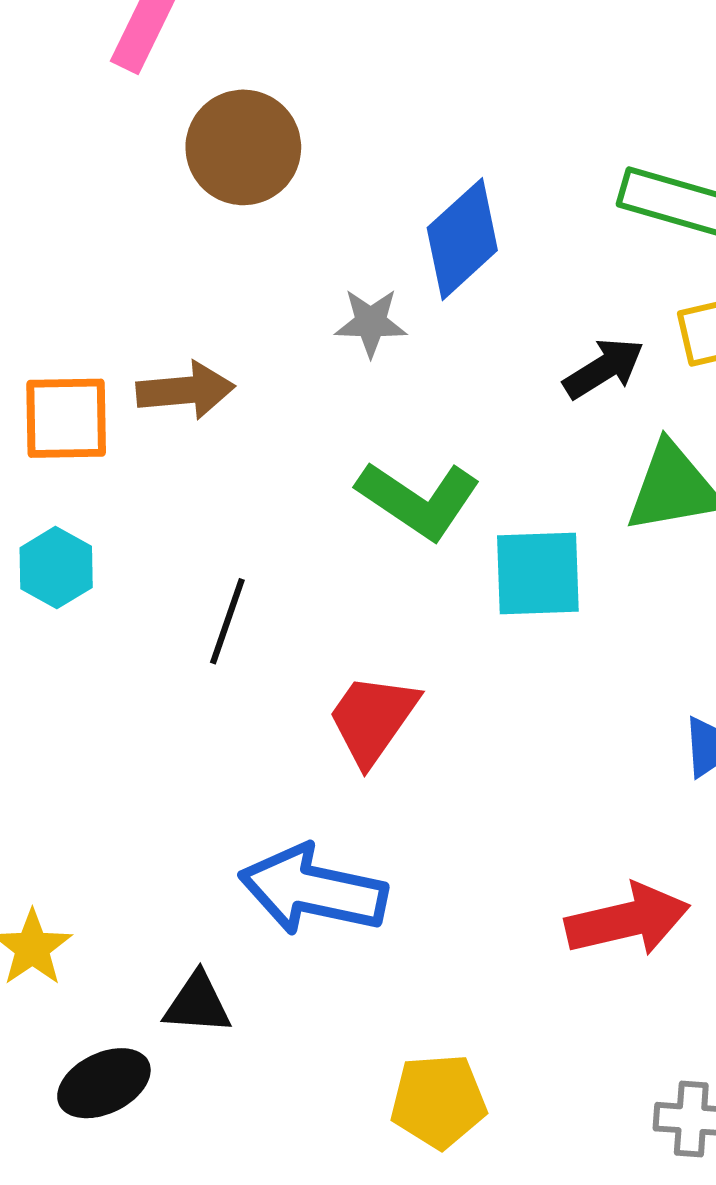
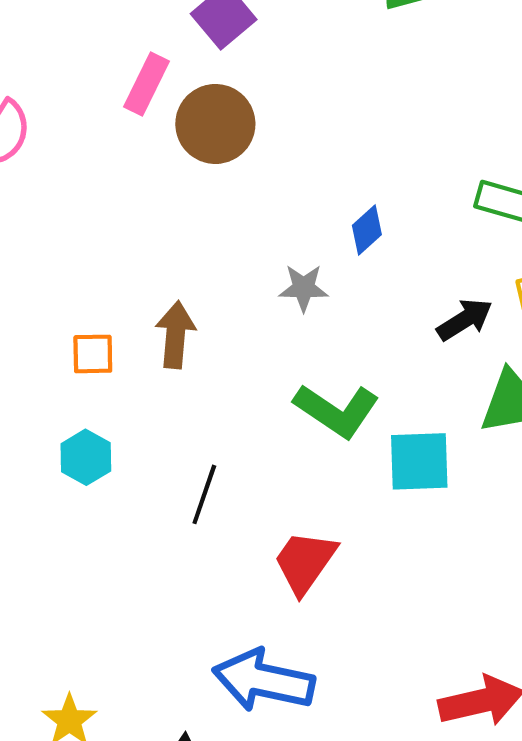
brown circle: (243, 147) -> (215, 124), moved
blue diamond: (462, 239) -> (367, 230), size x0.6
brown arrow: (186, 390) -> (175, 335), turned -80
orange square: (66, 418) -> (93, 354), size x0.7

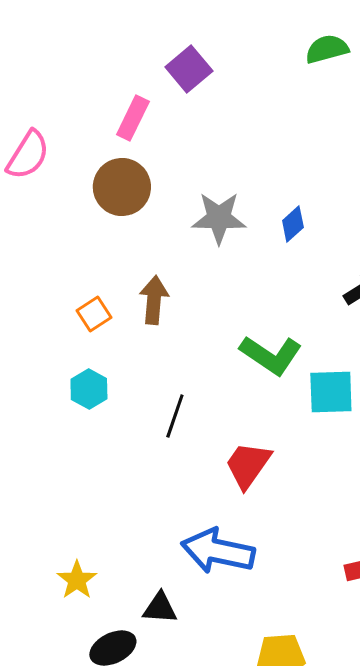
brown circle: (215, 124) -> (122, 187), moved
gray star: (304, 288) -> (219, 218), moved, size x1.5
orange square: (93, 354) -> (94, 314), turned -32

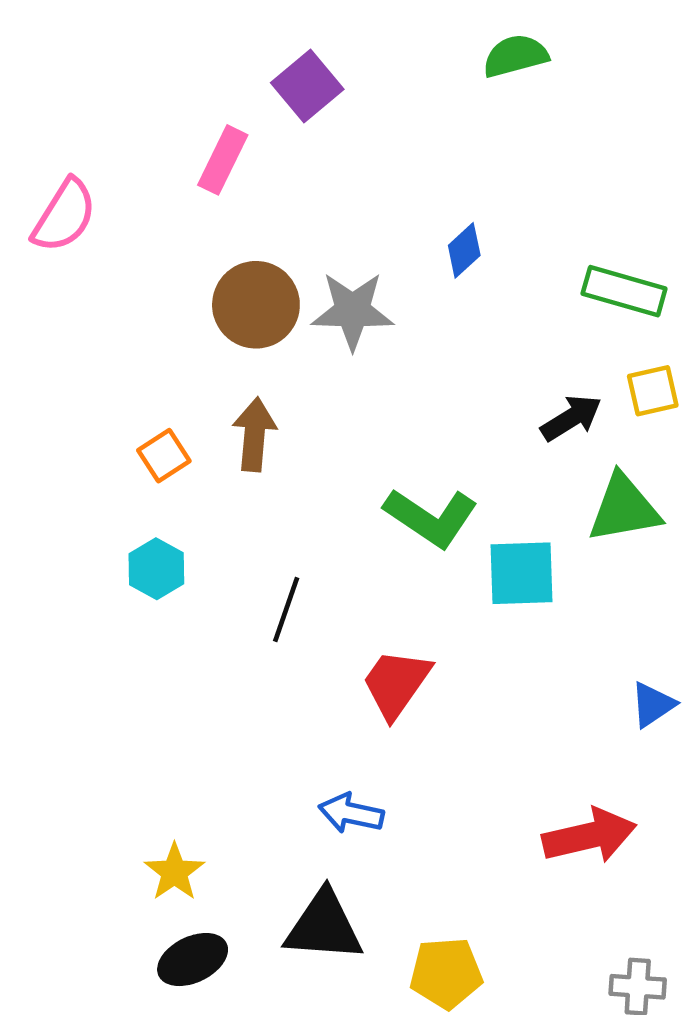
brown circle: (122, 187) -> (256, 305), moved
blue diamond: (293, 224) -> (464, 250), moved
blue arrow: (218, 551) -> (351, 813), size x0.6
yellow star: (77, 580) -> (174, 872), moved
black triangle: (160, 608) -> (324, 926), moved, size x1.5

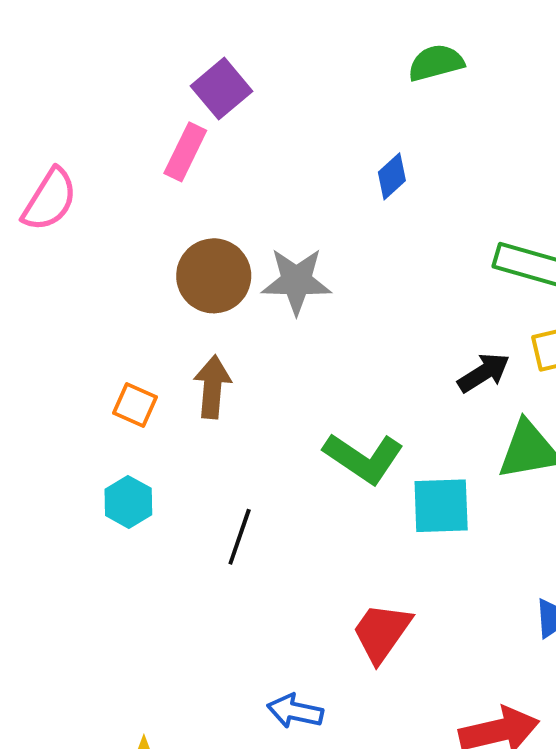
purple square: (307, 86) -> (221, 89), moved
blue diamond: (464, 250) -> (392, 176), moved
orange square: (164, 456) -> (135, 405), turned -33
red trapezoid: (396, 683) -> (382, 632), moved

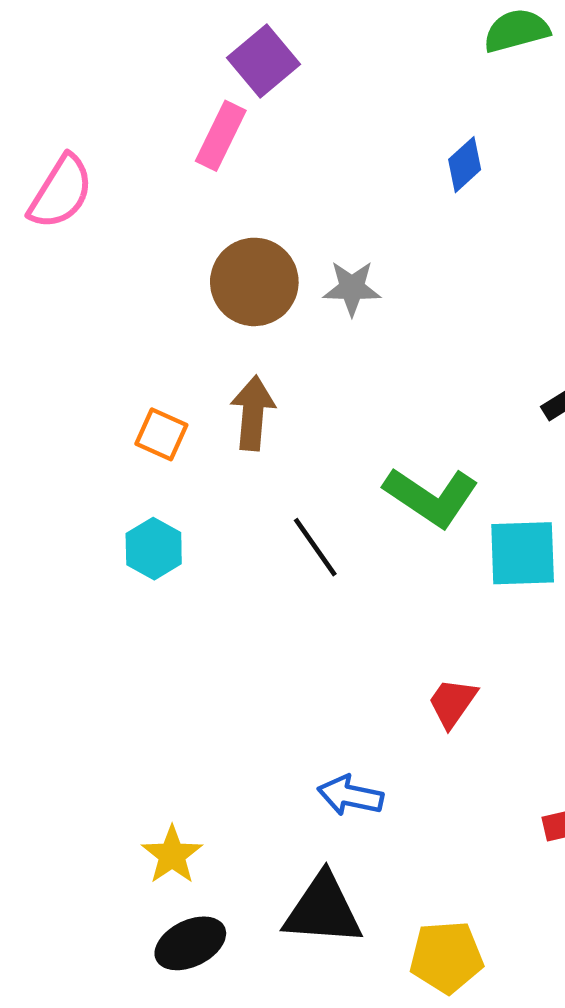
gray star: (296, 281) -> (352, 288), size x0.7
black line: (240, 537) -> (315, 547), moved, turned -54
red trapezoid: (382, 632) -> (452, 703), size x0.7

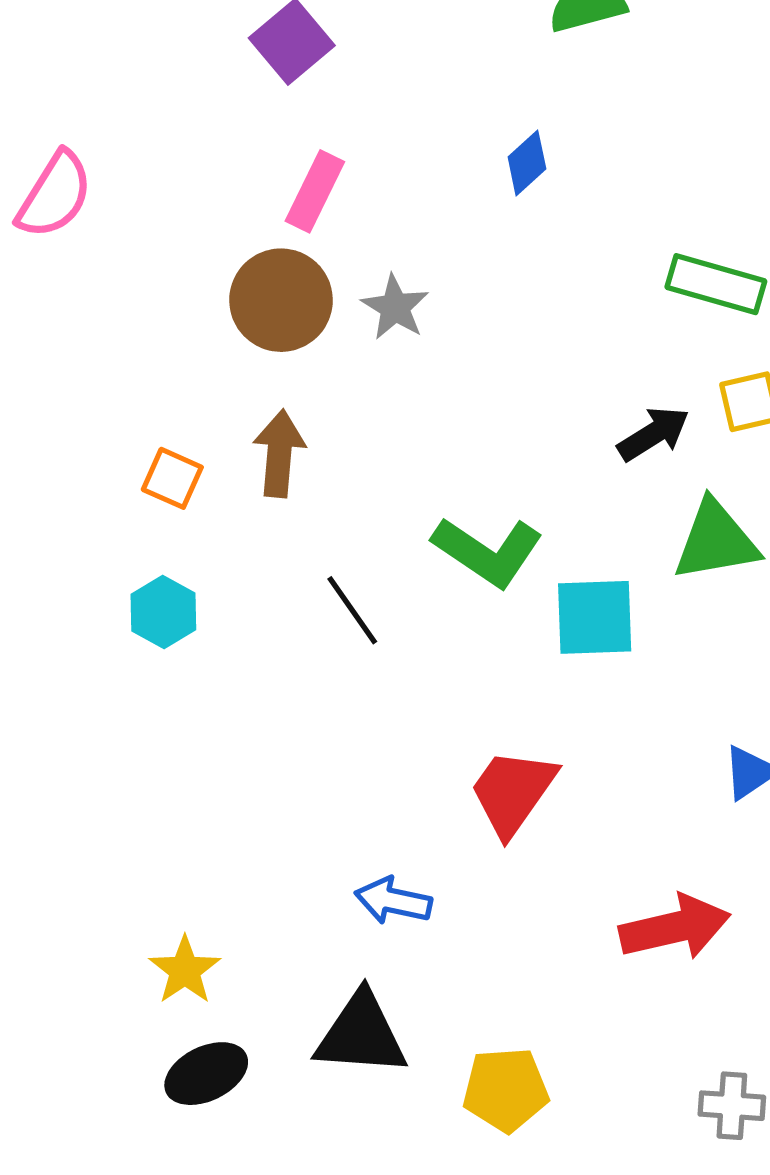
pink rectangle: (221, 136) -> (315, 191), moved
gray star: (352, 288) -> (395, 307), turned 30
red trapezoid: (452, 703) -> (513, 792), size x1.5

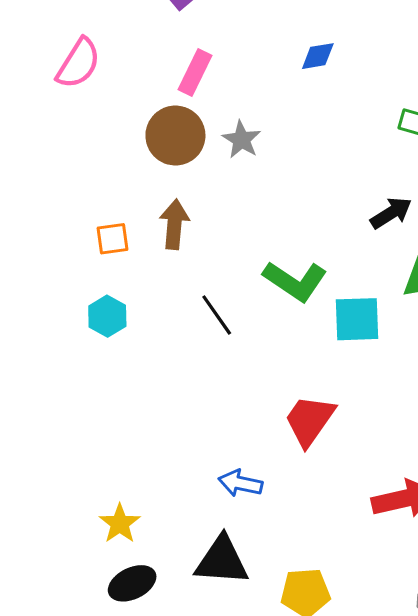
blue diamond: (527, 163) -> (318, 56), turned 33
pink semicircle: (55, 195) -> (78, 63), moved
orange square: (172, 478) -> (112, 239), turned -32

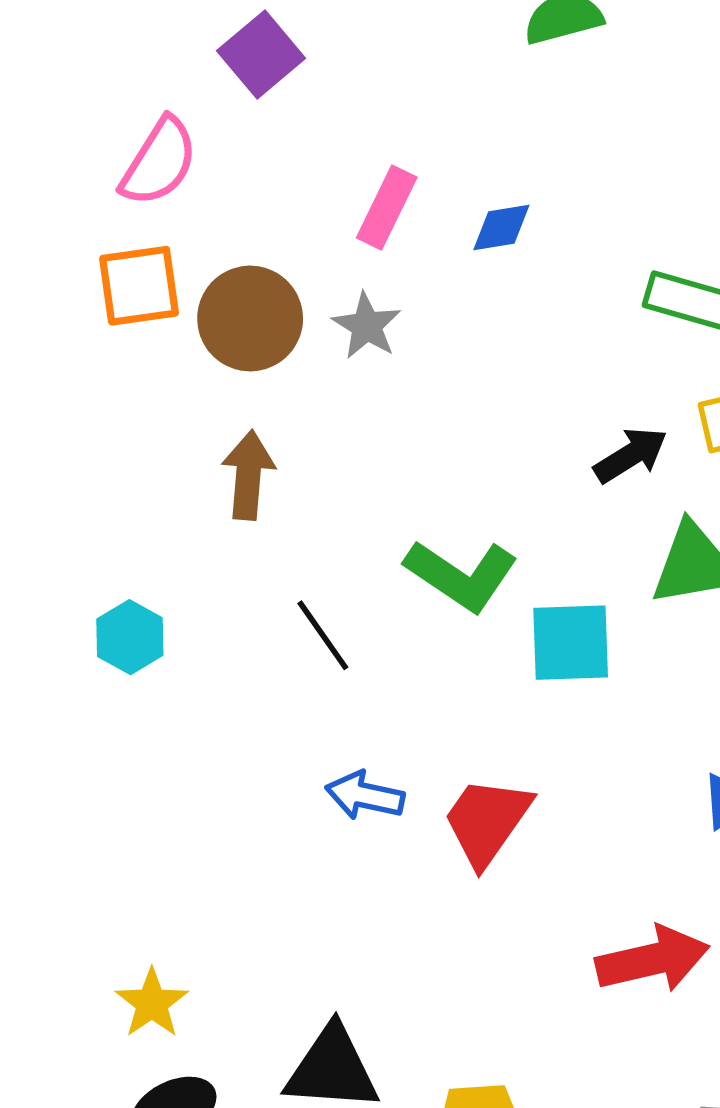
blue diamond: (318, 56) -> (501, 227), moved
pink semicircle: (78, 63) -> (159, 162), moved
pink rectangle: (195, 73) -> (387, 207), moved
orange square: (112, 239) -> (139, 286), moved, size x1.4
blue arrow: (240, 483) -> (365, 796), moved

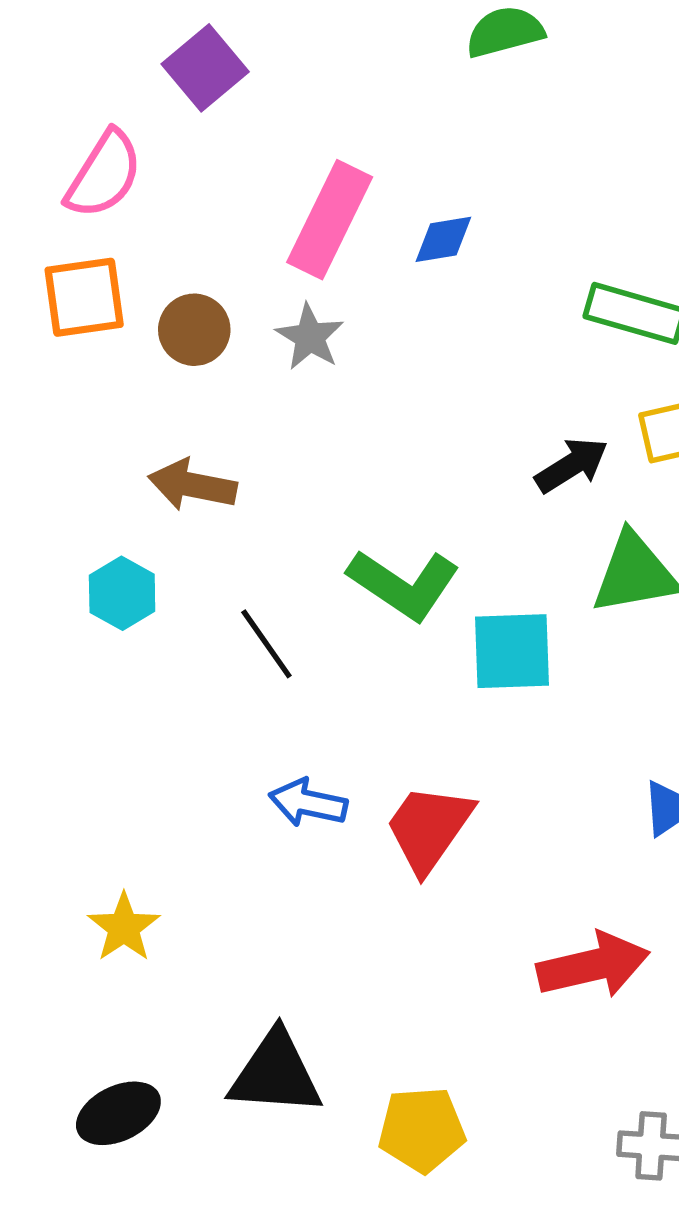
pink rectangle: (387, 207) -> (330, 220), size x1.4
brown circle: (250, 319) -> (194, 330), size x0.7
brown arrow: (248, 475) -> (192, 485), turned -84
cyan hexagon: (130, 637) -> (122, 593), moved
yellow star: (152, 1003) -> (124, 927), moved

